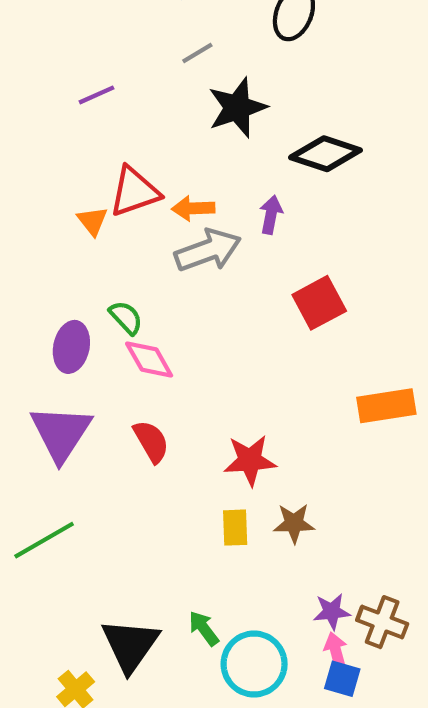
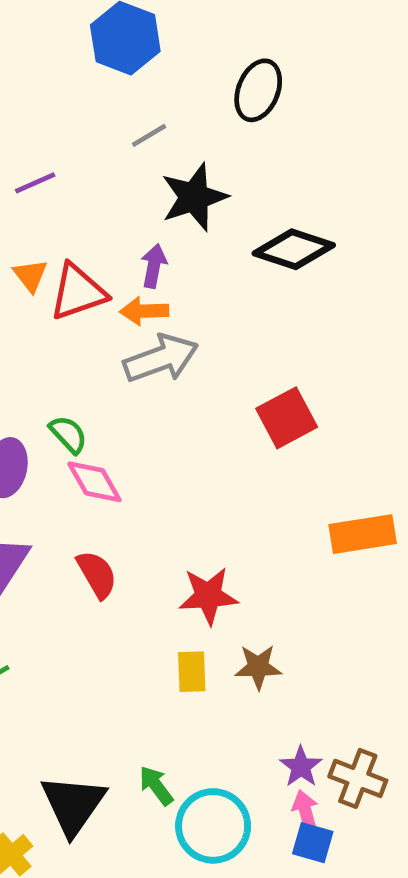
purple arrow: (271, 215) -> (154, 266), moved
orange triangle: (92, 221) -> (30, 275), moved
purple star: (332, 612) -> (301, 767), turned -30

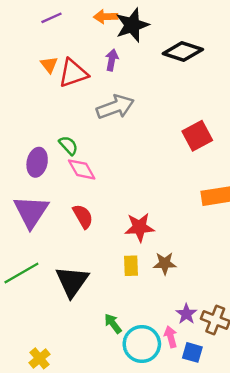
orange arrow: (144, 311) -> (106, 17), moved
red square: (287, 418) -> (197, 136), moved
black triangle: (73, 805) -> (72, 281), moved
pink arrow: (306, 812) -> (171, 337), moved

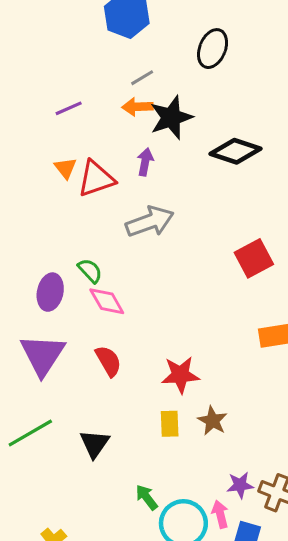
brown star: (165, 263) -> (213, 421), turned 30
black triangle: (72, 281) -> (95, 444), size x0.7
purple star: (186, 314) -> (240, 485), turned 30

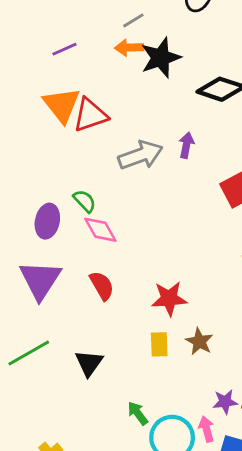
purple arrow: (145, 162) -> (186, 145), moved
orange triangle: (65, 168) -> (62, 105), size x1.8

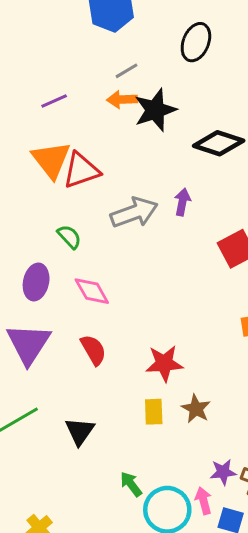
green semicircle: (85, 201) -> (69, 237), moved

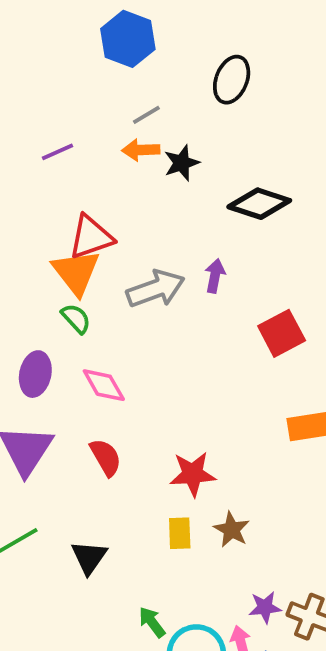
black star: (155, 110) -> (182, 163), size x0.7
orange triangle: (51, 160) -> (76, 272), moved

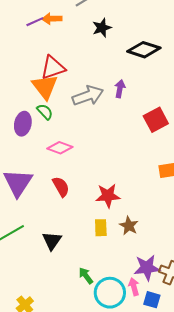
orange arrow: (141, 150) -> (52, 19), moved
purple ellipse: (35, 374) -> (23, 124), moved
pink diamond: (104, 385) -> (60, 148), turned -40
purple star: (265, 607) -> (147, 268), size x1.5

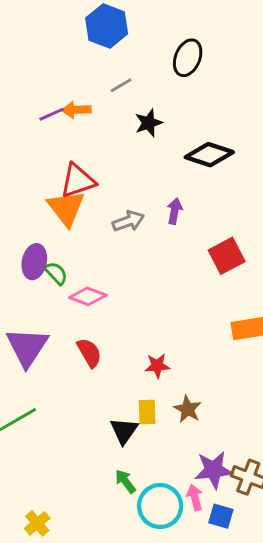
gray arrow: (88, 96) -> (128, 221), size x0.7
green semicircle: (45, 112) -> (56, 273), moved
red star: (108, 196) -> (157, 366), size x0.7
black triangle: (52, 241) -> (124, 431), moved

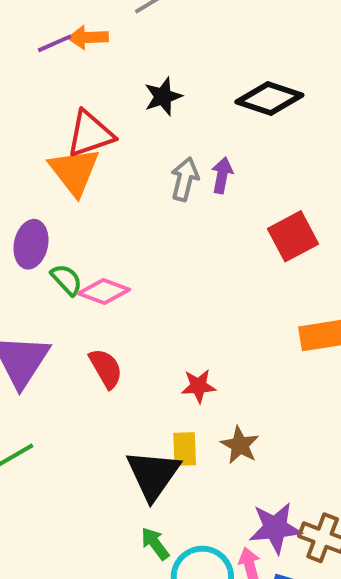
black star: (149, 123) -> (163, 96), moved
gray arrow: (128, 221) -> (185, 179), moved, turned -56
green semicircle: (56, 273) -> (66, 280), moved
black triangle: (124, 431) -> (153, 475), size x1.4

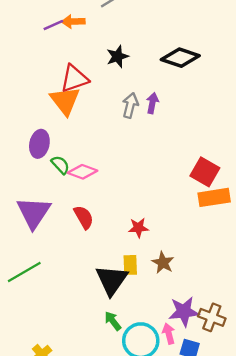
red square: (293, 236) -> (205, 172), moved, turned -32

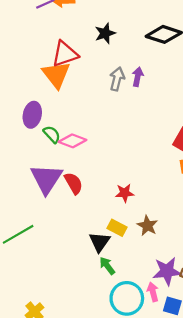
purple triangle: (34, 213) -> (46, 179), moved
yellow rectangle: (130, 265) -> (117, 228), turned -60
black triangle: (112, 280) -> (100, 242), size x0.7
green arrow: (113, 321) -> (107, 266), moved

